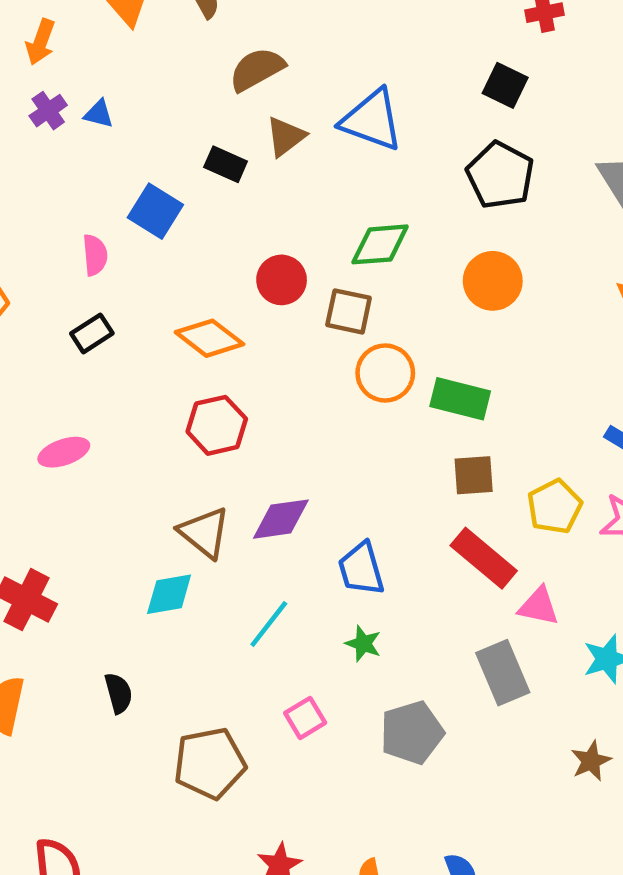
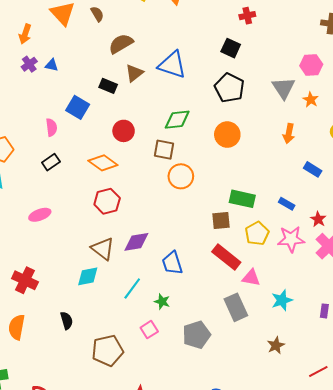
red circle: (282, 280) -> (124, 131), moved
green rectangle: (460, 399) -> (242, 199), moved
green star: (363, 644) -> (162, 302), moved

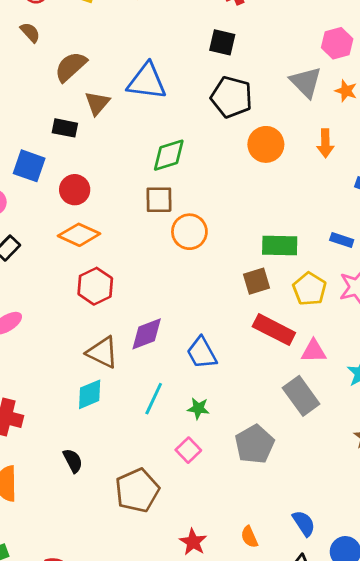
red circle: (124, 131) -> (75, 190), moved
orange circle: (227, 135) -> (266, 144), moved

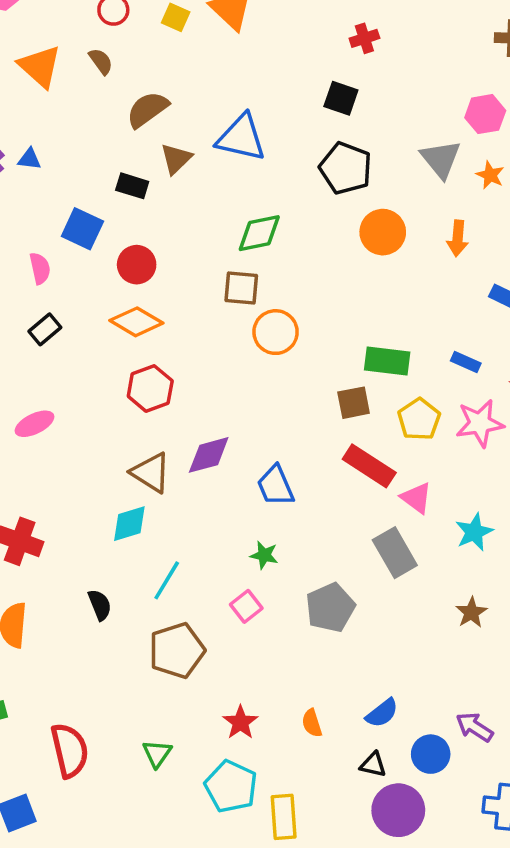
pink triangle: (314, 351) -> (416, 498), turned 32
cyan line: (154, 399) -> (167, 580), moved
blue semicircle: (304, 523) -> (382, 713), turned 80

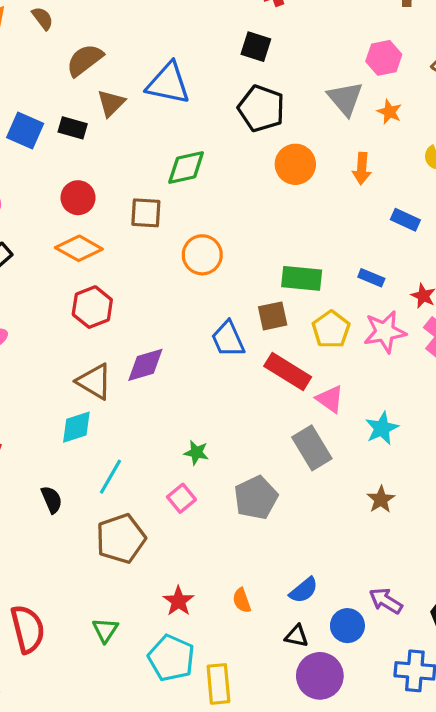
blue square: (82, 229) -> (25, 130), moved
brown square: (241, 288) -> (146, 213), moved
blue trapezoid: (276, 486) -> (228, 339), moved

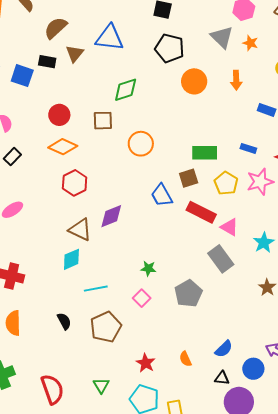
black rectangle: (73, 128) -> (47, 62), moved
cyan line: (111, 477) -> (96, 289), turned 55
black semicircle: (52, 500) -> (64, 321), moved

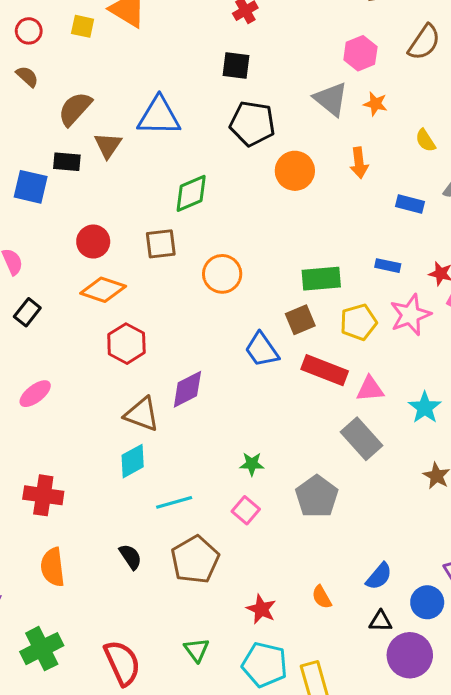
yellow pentagon: (226, 183) -> (358, 322), turned 30
pink triangle: (229, 227) -> (370, 389), turned -30

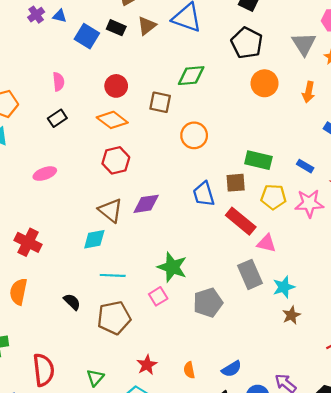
cyan star: (425, 408) -> (284, 287), moved
green star: (252, 464) -> (172, 267), size x1.8
black semicircle: (130, 557) -> (72, 302), turned -30

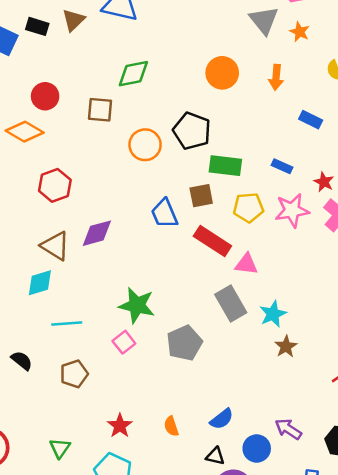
black pentagon: (247, 43) -> (192, 131), moved
orange diamond: (112, 120) -> (25, 132), moved
brown pentagon: (114, 318) -> (74, 374), size x0.7

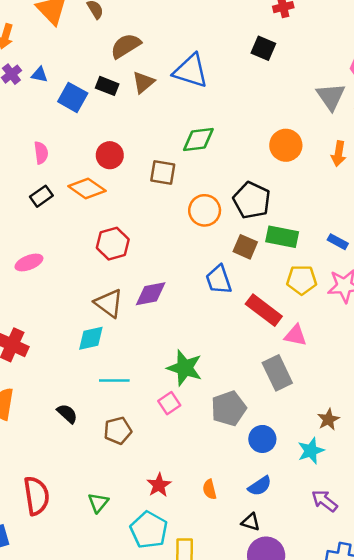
brown square: (201, 196) -> (245, 247), moved, turned 30
cyan star: (273, 314) -> (311, 451), moved
blue circle: (257, 448) -> (262, 439), moved

